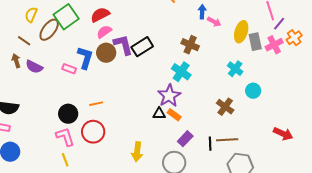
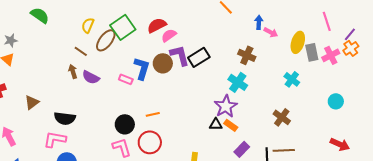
purple line: (279, 24) -> (350, 34), moved
pink semicircle: (104, 32) -> (169, 35), moved
cyan circle: (253, 91) -> (336, 101), moved

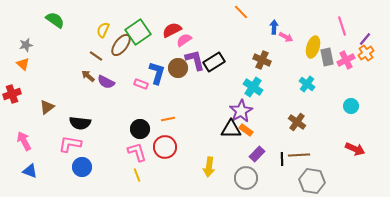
brown arrow: (73, 71) -> (88, 76), turned -32
black triangle: (216, 124) -> (231, 129), size x1.5

